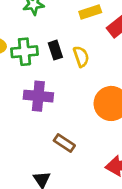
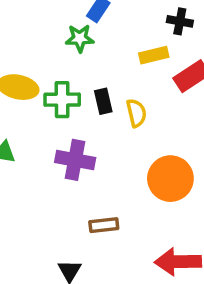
brown rectangle: (64, 143) -> (104, 225), turned -45

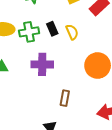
brown rectangle: (104, 225) -> (65, 98), turned -63

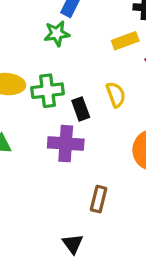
black rectangle: (52, 29) -> (81, 109), moved

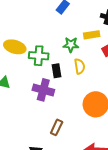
green star: (57, 34) -> (71, 45), moved

